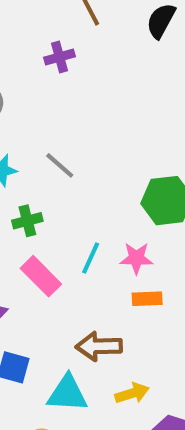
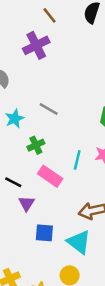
purple cross: (60, 57) -> (36, 45), size x1.5
cyan triangle: (67, 393) -> (79, 242), turned 45

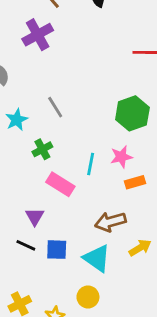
gray line: (49, 109) -> (55, 107), turned 30
black line: (13, 182) -> (26, 245), moved

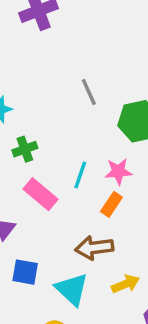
gray line: (55, 107) -> (89, 92), moved
orange rectangle: (135, 182) -> (111, 204), moved, turned -48

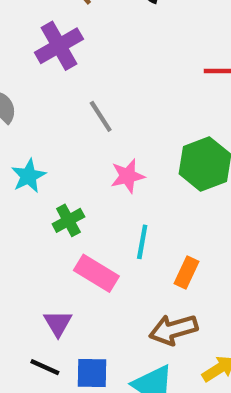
gray line: (89, 92) -> (101, 116), moved
pink star: (118, 171) -> (128, 176), moved

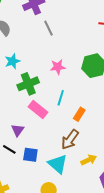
gray line: (101, 116) -> (48, 28), moved
green cross: (68, 220) -> (28, 84), size x1.5
brown arrow: (173, 330) -> (70, 140), turned -45

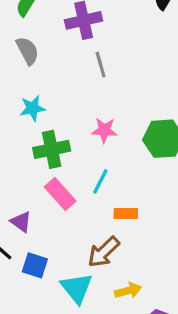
orange rectangle: (79, 114) -> (126, 213), turned 48
purple triangle: (18, 130) -> (21, 222), turned -40

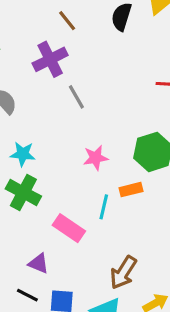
cyan star: (32, 108) -> (23, 154), turned 30
green cross: (52, 149) -> (23, 192), moved, turned -36
orange rectangle: (126, 213) -> (131, 190), moved

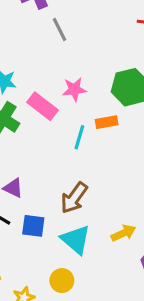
pink rectangle: (69, 228) -> (42, 106), moved
brown arrow: (123, 273) -> (74, 198), moved

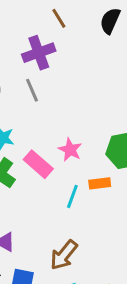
gray line: (60, 30) -> (32, 90), moved
pink star: (74, 89) -> (70, 150), turned 30

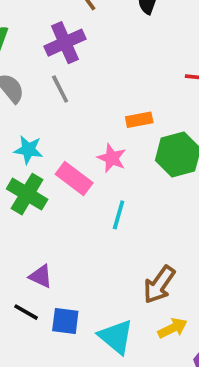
orange rectangle: (100, 183) -> (139, 120), moved
brown arrow: (64, 255) -> (159, 285), moved

